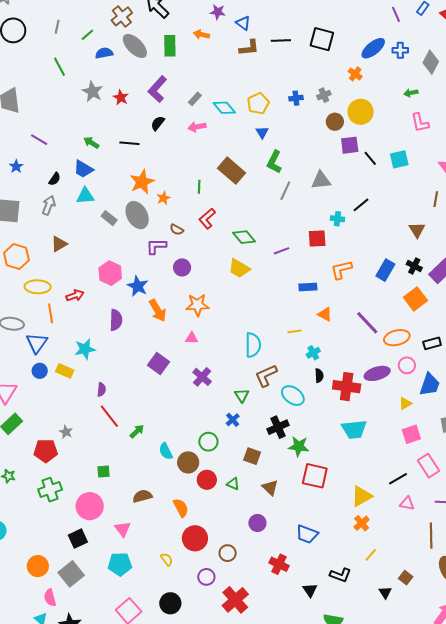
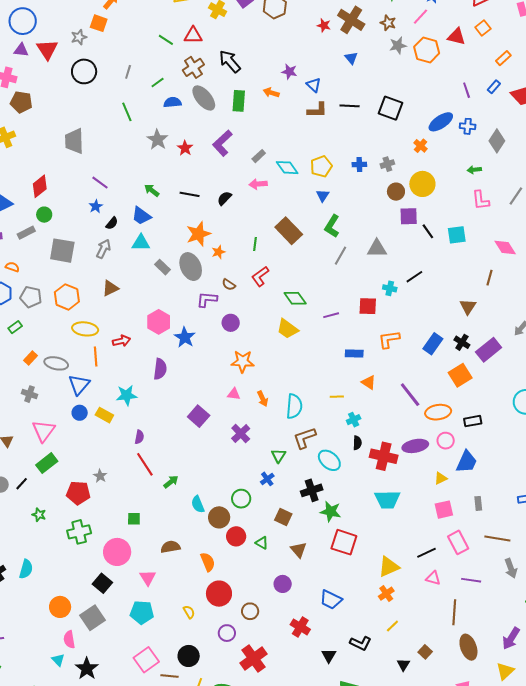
black semicircle: (158, 123) -> (224, 198), moved
blue star: (16, 166) -> (96, 206), moved
orange arrow: (158, 310) -> (263, 399), moved, size x0.7
black square: (78, 539) -> (102, 583), turned -30

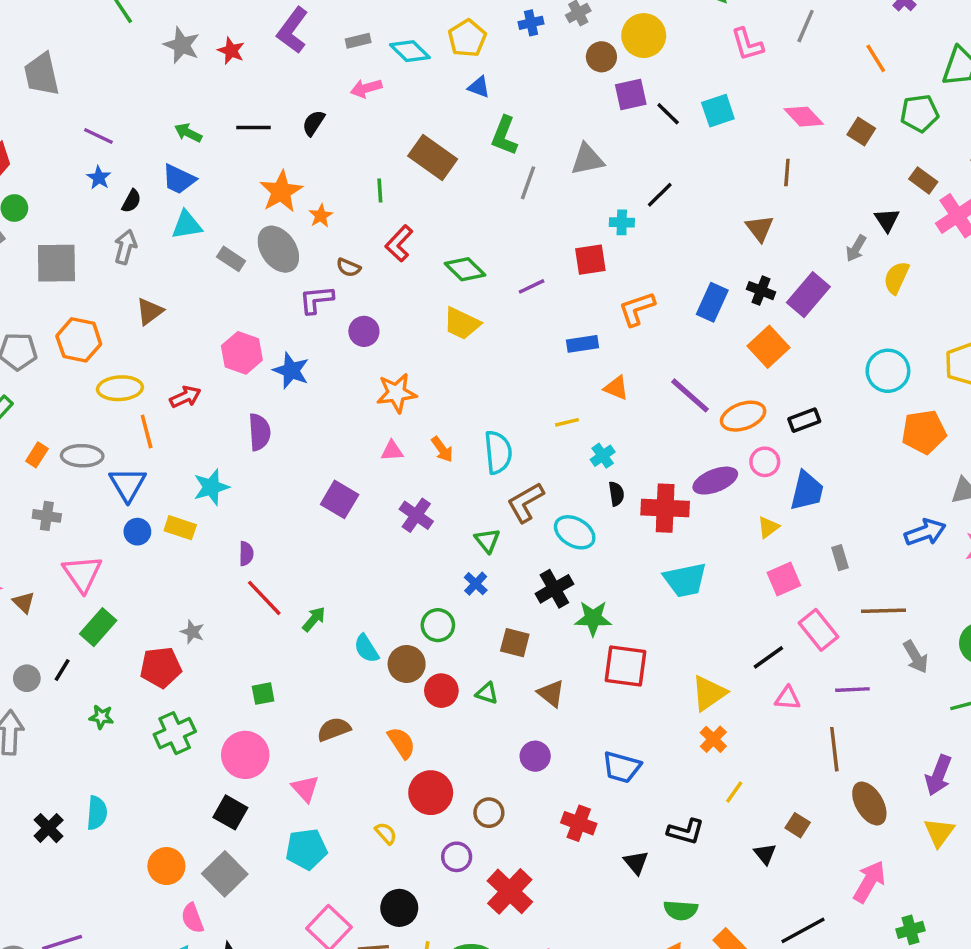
gray rectangle: (259, 156) -> (358, 41), turned 40
blue triangle: (323, 196) -> (479, 87), turned -32

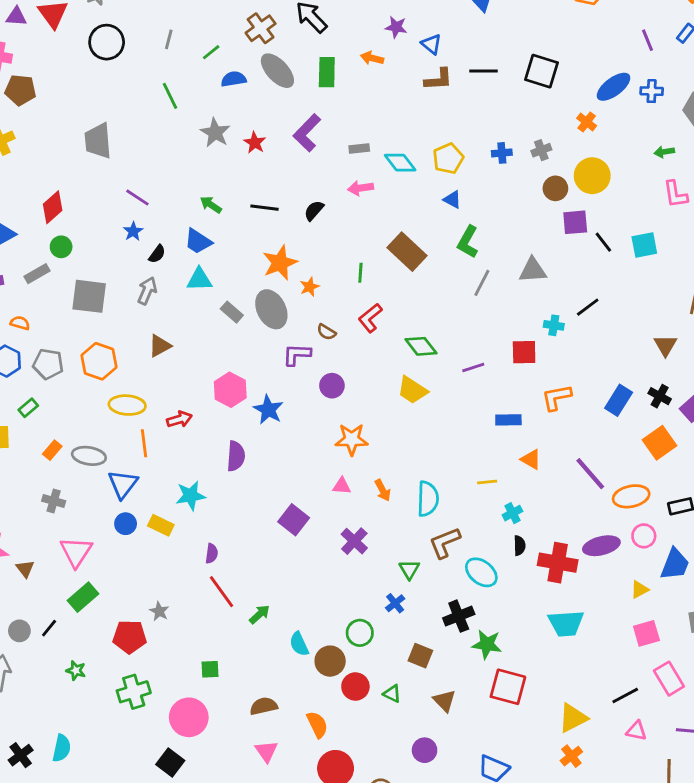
pink triangle: (305, 789) -> (266, 751), moved

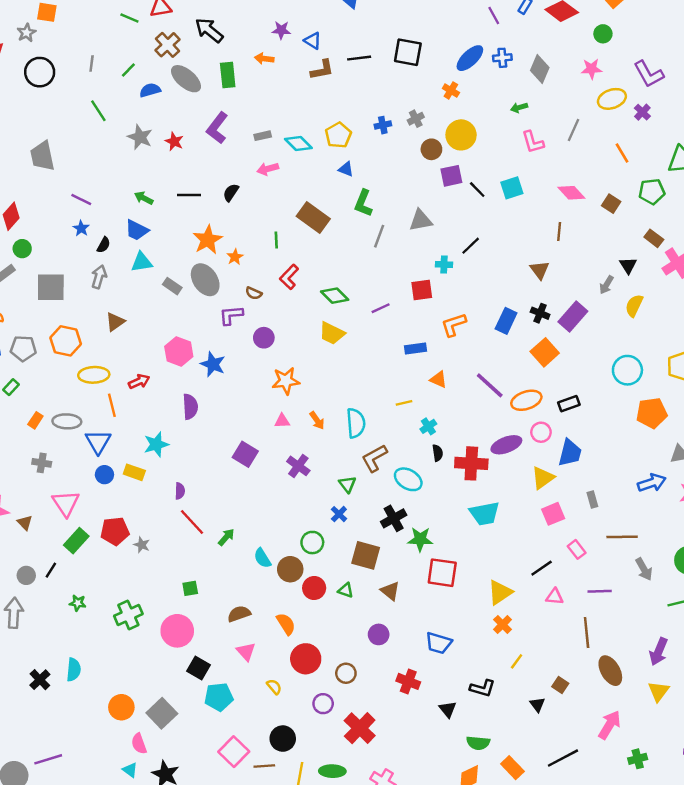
yellow triangle: (639, 590) -> (543, 478), size x1.5
red pentagon: (130, 637) -> (115, 531), moved
brown square: (420, 656) -> (366, 555), size x1.4
pink rectangle: (669, 679) -> (577, 549), size x0.7
black square: (170, 762) -> (199, 668), moved

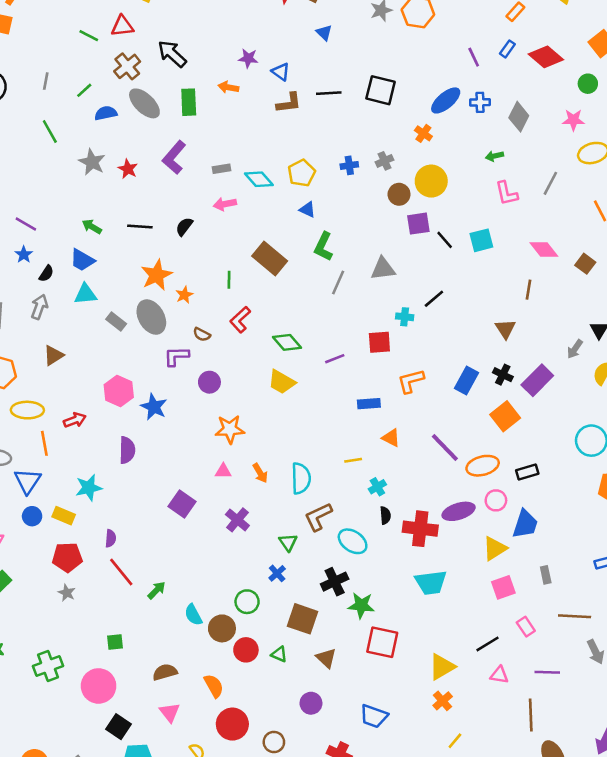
red pentagon: (115, 531) -> (67, 557), moved

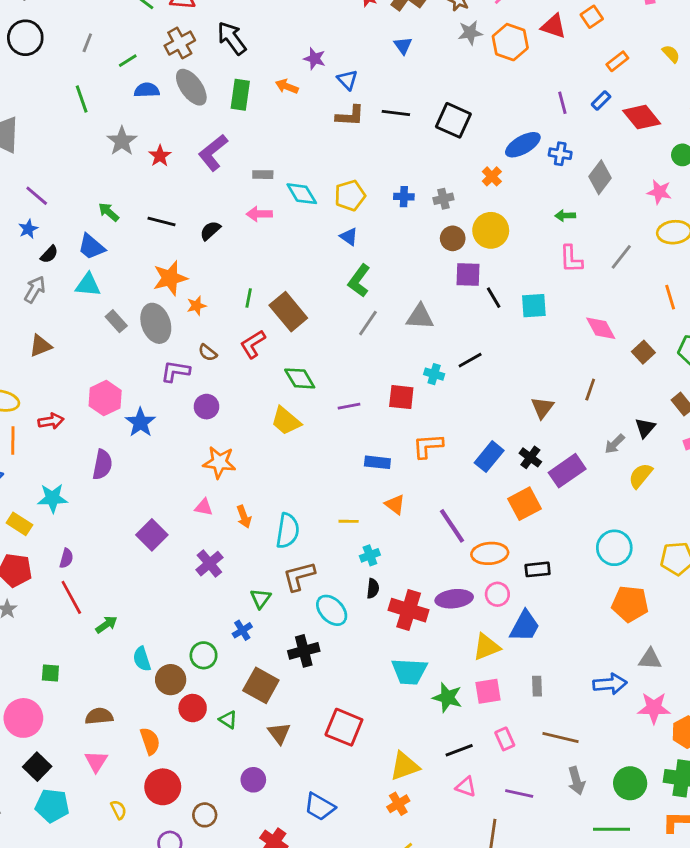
brown rectangle: (270, 258) -> (288, 312), moved
brown line: (528, 290) -> (590, 390), moved
green star: (361, 605) -> (447, 698), moved

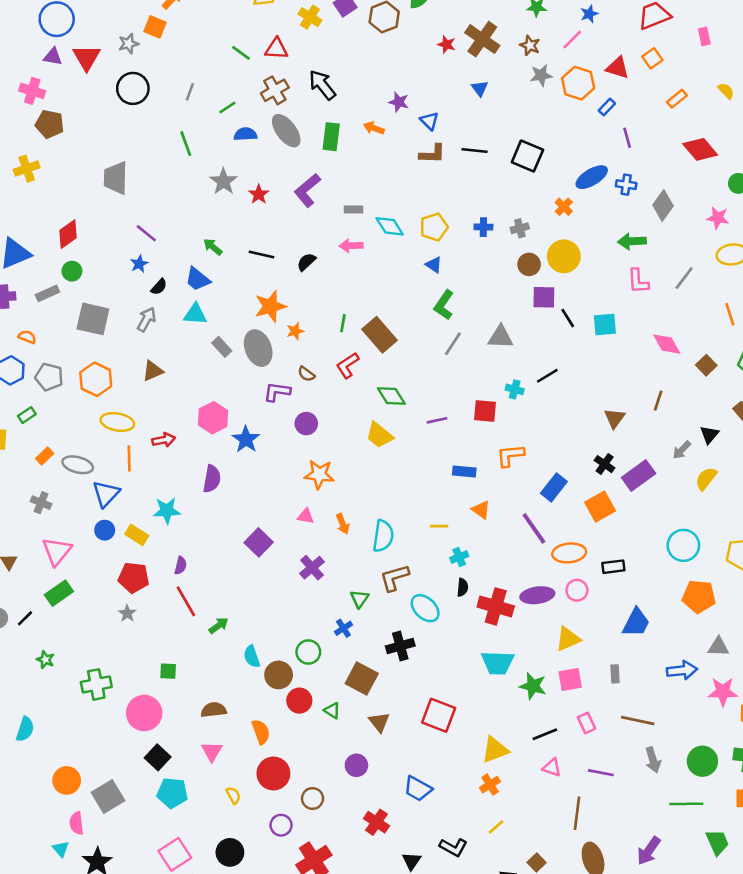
blue rectangle: (601, 101) -> (607, 107), moved
green arrow: (565, 216) -> (632, 241), size x1.5
blue rectangle: (489, 457) -> (554, 487), moved
blue trapezoid: (525, 626) -> (636, 623), moved

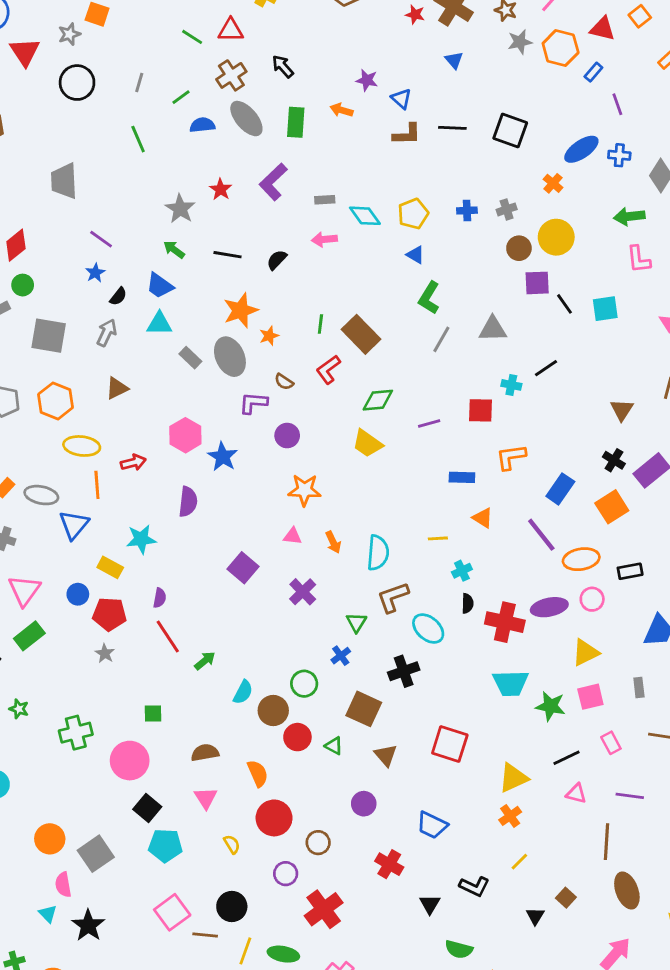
black arrow: (322, 85) -> (283, 66), size x0.7
gray star: (223, 181) -> (180, 209), moved
green diamond: (391, 396) -> (378, 400), turned -60
blue circle: (105, 530) -> (78, 594), moved
cyan semicircle: (252, 656) -> (243, 692), turned -130

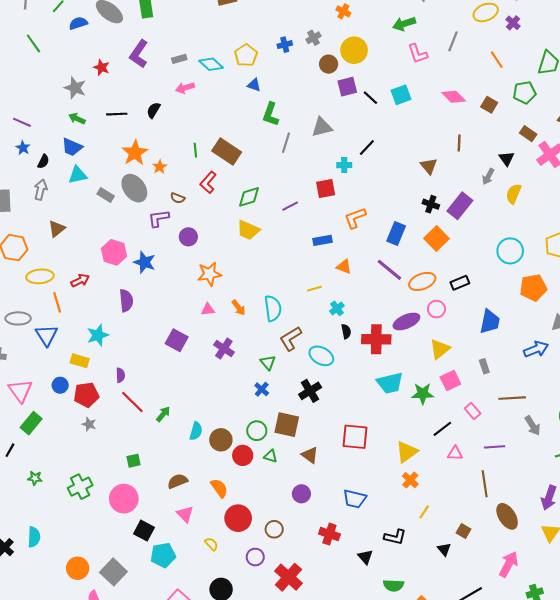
green circle: (304, 684) -> (257, 431), moved

